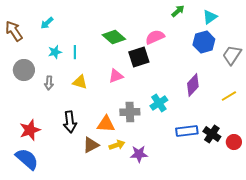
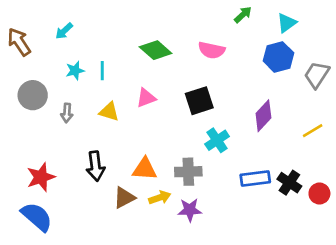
pink semicircle: (155, 37) -> (212, 50), turned -144
black square: (139, 57) -> (199, 101), moved
pink triangle: (116, 76) -> (146, 98), moved
gray cross: (130, 112) -> (188, 172), moved

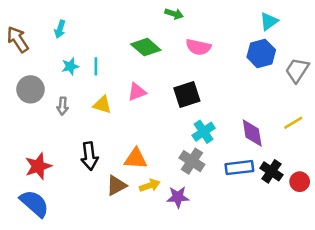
green arrow: (243, 15) -> (174, 14), moved, turned 60
cyan arrow: (64, 31) -> (60, 29), turned -30
purple diamond: (263, 116) -> (252, 133), moved, turned -52
gray cross: (188, 172) -> (192, 161), moved, turned 35

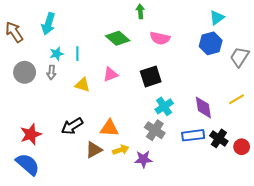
green arrow: (174, 14) -> (140, 11), turned -112
cyan arrow: (60, 29) -> (48, 24), size x1.5
gray arrow: (63, 106) -> (51, 72), moved
black arrow: (89, 156) -> (72, 126), turned 65

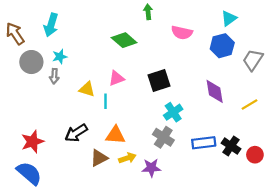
pink semicircle: (160, 38) -> (182, 33), moved
cyan line: (77, 54) -> (106, 101), moved
gray circle: (25, 72) -> (31, 62), moved
purple diamond: (203, 107) -> (215, 91), moved

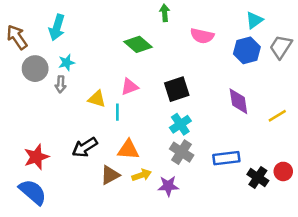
gray trapezoid: (253, 60) -> (281, 47), moved
cyan cross: (173, 112) -> (180, 124), moved
black cross: (231, 146) -> (258, 177), moved

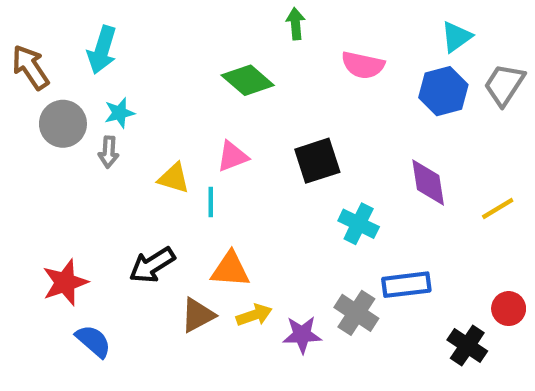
cyan cross: (180, 124) -> (359, 224), moved, turned -30
gray cross: (182, 152) -> (356, 313), moved
black cross: (258, 177) -> (467, 345), moved
blue semicircle: (33, 192) -> (93, 341), moved, size x0.7

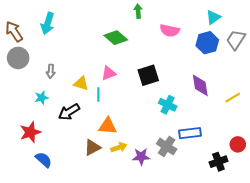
cyan star: (119, 113) -> (42, 98), moved
gray circle: (63, 124) -> (18, 58), moved
black arrow: (152, 265) -> (69, 112), moved
black cross: (467, 345) -> (218, 162), turned 36

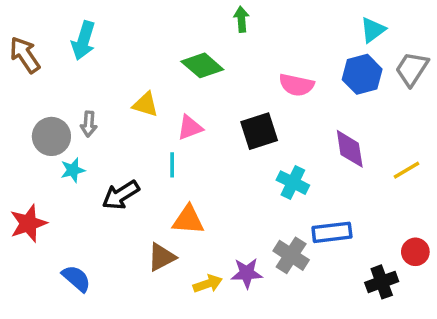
pink semicircle: (170, 30) -> (296, 85), moved
gray circle: (18, 58) -> (51, 136), moved
yellow triangle: (81, 83) -> (146, 104), moved
red star: (30, 132) -> (28, 223), moved
yellow arrow: (119, 147) -> (208, 284), moved

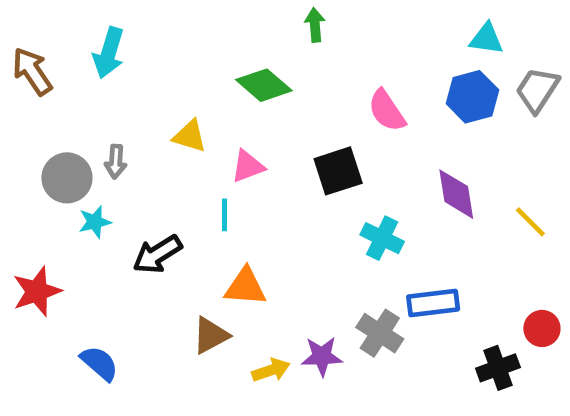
cyan triangle: (373, 30) -> (486, 39), turned 44
pink semicircle: (296, 85) -> (387, 111), turned 44
yellow line: (406, 170) -> (530, 222), turned 76

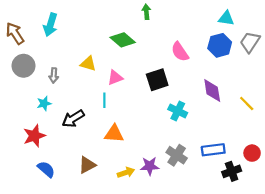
gray circle: (67, 178) -> (24, 66), moved
red star: (37, 291) -> (34, 136), moved
blue rectangle: (433, 303) -> (213, 150), moved
brown triangle: (211, 335) -> (87, 165), moved

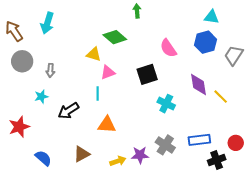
gray trapezoid: (250, 42) -> (234, 55), moved
yellow triangle: (88, 64) -> (94, 54), moved
yellow line: (247, 103) -> (221, 97), moved
red star: (34, 136) -> (19, 127), moved

